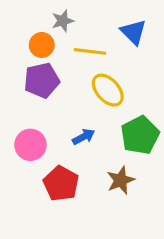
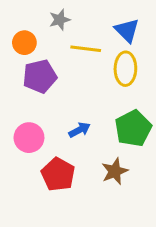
orange circle: (42, 45) -> (24, 43), moved
yellow ellipse: (108, 90) -> (125, 69), moved, turned 44

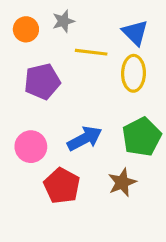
orange circle: (24, 43) -> (26, 29), moved
blue arrow: (80, 130) -> (85, 138), size x1.5

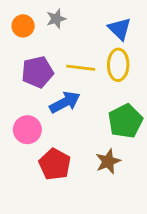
yellow line: (91, 52) -> (81, 68), moved
blue arrow: (85, 138) -> (65, 102), moved

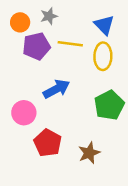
yellow line: (81, 68) -> (70, 44), moved
purple pentagon: (37, 72) -> (36, 46), moved
brown star: (108, 161) -> (89, 153), moved

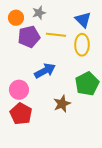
red pentagon: (48, 143) -> (21, 114), moved
brown star: (89, 153) -> (62, 104), moved

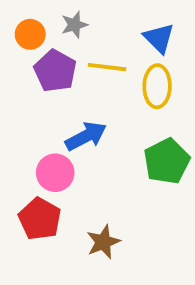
purple pentagon: (29, 37) -> (55, 71), turned -30
pink circle: (19, 90) -> (55, 173), moved
brown star: (62, 104) -> (103, 242), moved

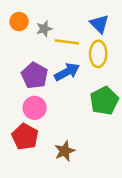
gray star: (74, 25) -> (44, 29), moved
purple pentagon: (55, 71) -> (35, 75), moved
blue arrow: (86, 136) -> (67, 72), moved

